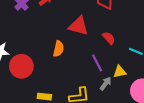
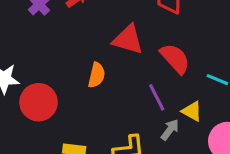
red semicircle: (109, 38) -> (175, 59), size x1.5
yellow triangle: (120, 72) -> (192, 111), turned 40

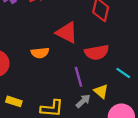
red semicircle: (175, 59) -> (97, 52), turned 110
orange semicircle: (97, 75) -> (40, 53), turned 60

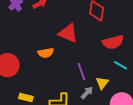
red semicircle: (97, 52) -> (113, 42), moved
yellow triangle: (101, 91) -> (102, 83), turned 32

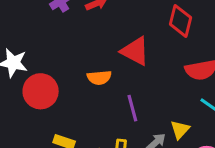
purple line: (81, 72) -> (132, 108), moved

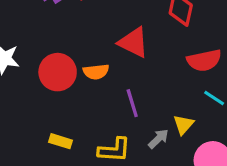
red circle: (41, 91) -> (58, 72), moved

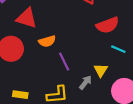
red triangle: (133, 42) -> (27, 18), moved
orange semicircle: (96, 72) -> (47, 41), moved

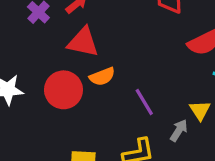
orange semicircle: (47, 41) -> (102, 77), moved

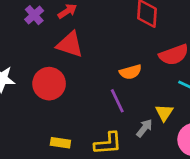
orange semicircle: (102, 77) -> (130, 72), moved

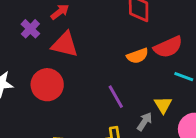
purple cross: (34, 15) -> (30, 29), moved
orange semicircle: (130, 72) -> (137, 56), moved

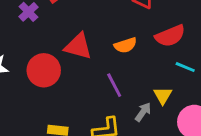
red triangle: (65, 44) -> (78, 46), moved
orange semicircle: (137, 56) -> (125, 45), moved

